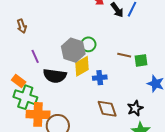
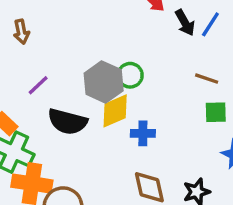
brown line: (124, 55) -> (207, 79), moved
purple line: (35, 56) -> (38, 85), turned 64

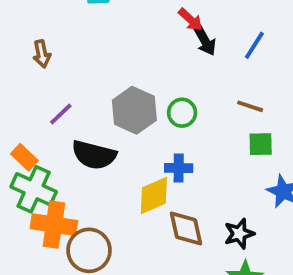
black arrow: (185, 23) -> (205, 41), moved
green circle: (130, 75) -> (182, 113), moved
yellow diamond: (115, 111) -> (154, 195), moved

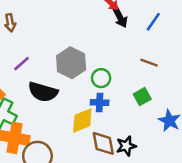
green circle: (182, 113) -> (101, 78), moved
green square: (261, 144) -> (142, 97), moved, turned -30
black star: (239, 234) -> (126, 146), moved

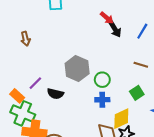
purple line: (22, 64) -> (35, 83), moved
black semicircle: (43, 92) -> (55, 94), size x0.7
yellow diamond: (82, 120) -> (121, 119), moved

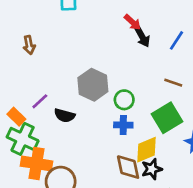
green square: (137, 93) -> (167, 118), size x1.6

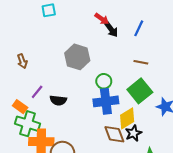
brown arrow: (29, 45) -> (22, 61), moved
gray hexagon: (93, 85) -> (77, 57), moved
blue cross: (123, 125) -> (106, 101), size x1.6

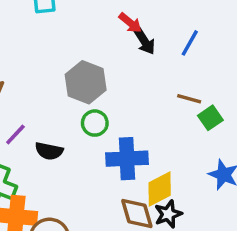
green circle: (104, 81) -> (95, 123), moved
green square: (140, 91) -> (210, 118), moved, size x0.6

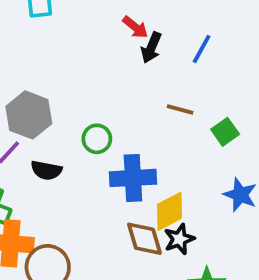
black arrow: (145, 41) -> (151, 48), turned 56
gray hexagon: (86, 82) -> (29, 115), moved
brown line: (189, 99) -> (180, 109), moved

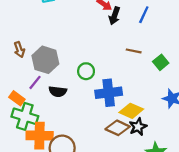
yellow diamond: (169, 211) -> (131, 111), turned 55
brown diamond: (144, 239) -> (118, 128), turned -45

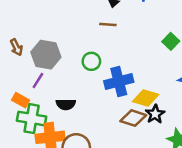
brown line: (134, 51) -> (108, 25), moved
black semicircle: (58, 92) -> (66, 104), moved

